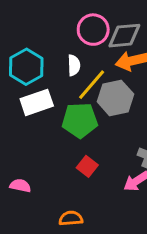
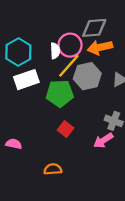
pink circle: (93, 30) -> (70, 45), moved

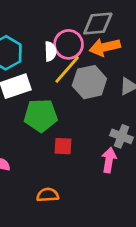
green pentagon: (60, 93) -> (41, 115), moved
red square: (65, 129) -> (63, 146), turned -35
pink arrow: (103, 140) -> (109, 160), turned 132

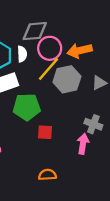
gray diamond: (98, 24) -> (35, 31), moved
white semicircle: (50, 51) -> (22, 54), moved
orange semicircle: (48, 195) -> (47, 175), moved

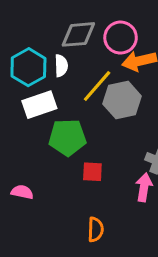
pink circle: (50, 48) -> (121, 38), moved
orange semicircle: (47, 175) -> (96, 230), turned 96

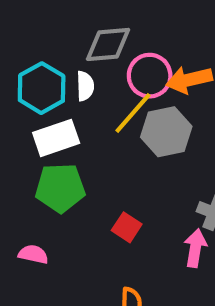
pink circle: (121, 38) -> (150, 76), moved
green pentagon: (67, 137) -> (60, 188), moved
red square: (92, 172) -> (127, 227), turned 30

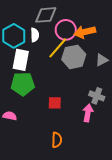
white rectangle: (56, 138) -> (21, 60), turned -60
red square: (127, 227) -> (55, 103), turned -32

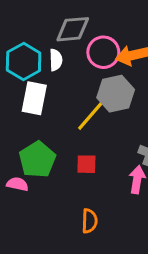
yellow line: (58, 48) -> (91, 115), moved
green pentagon: (23, 84) -> (37, 160), moved, turned -30

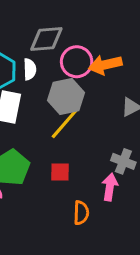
gray hexagon: (116, 94) -> (66, 96), moved
orange semicircle: (90, 221) -> (81, 213), moved

